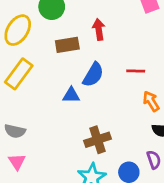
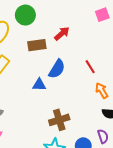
red arrow: (99, 29) -> (62, 34), turned 56
red line: (136, 71) -> (90, 67), turned 56

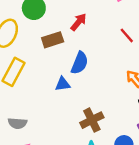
red line: (90, 67) -> (127, 35), moved

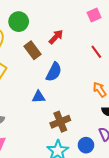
brown rectangle: (53, 40) -> (32, 50), turned 66
blue triangle: (63, 84) -> (39, 97), moved

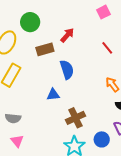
brown rectangle: (32, 50) -> (45, 49), turned -66
blue semicircle: (54, 72) -> (67, 70), turned -42

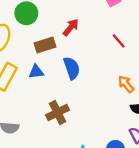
blue triangle: (53, 95) -> (36, 72), moved
brown cross: (76, 118) -> (58, 112), moved

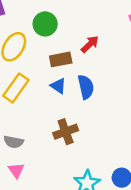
blue triangle: (36, 72) -> (58, 86), moved, turned 35

